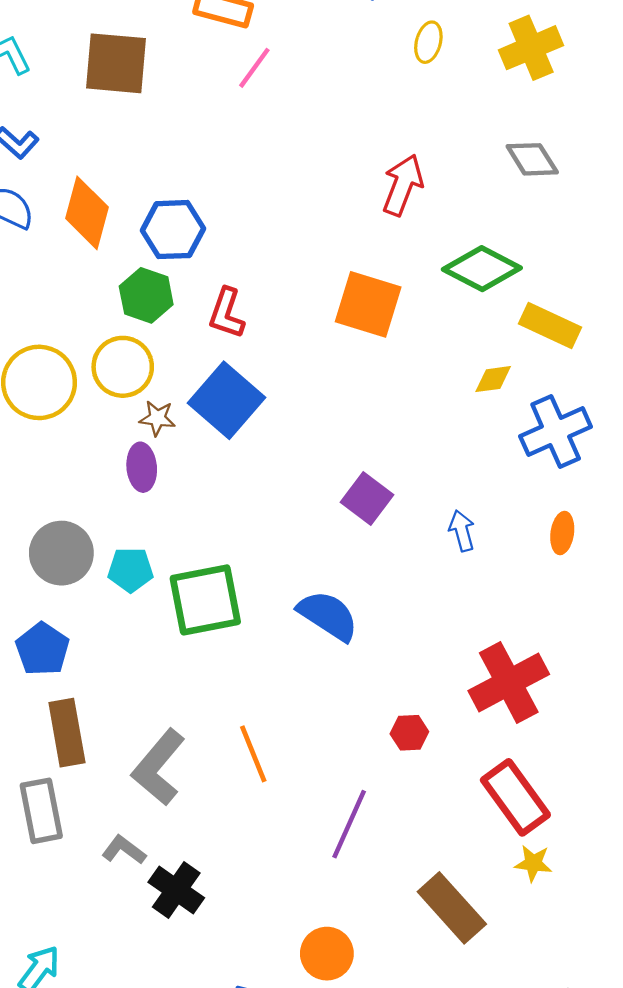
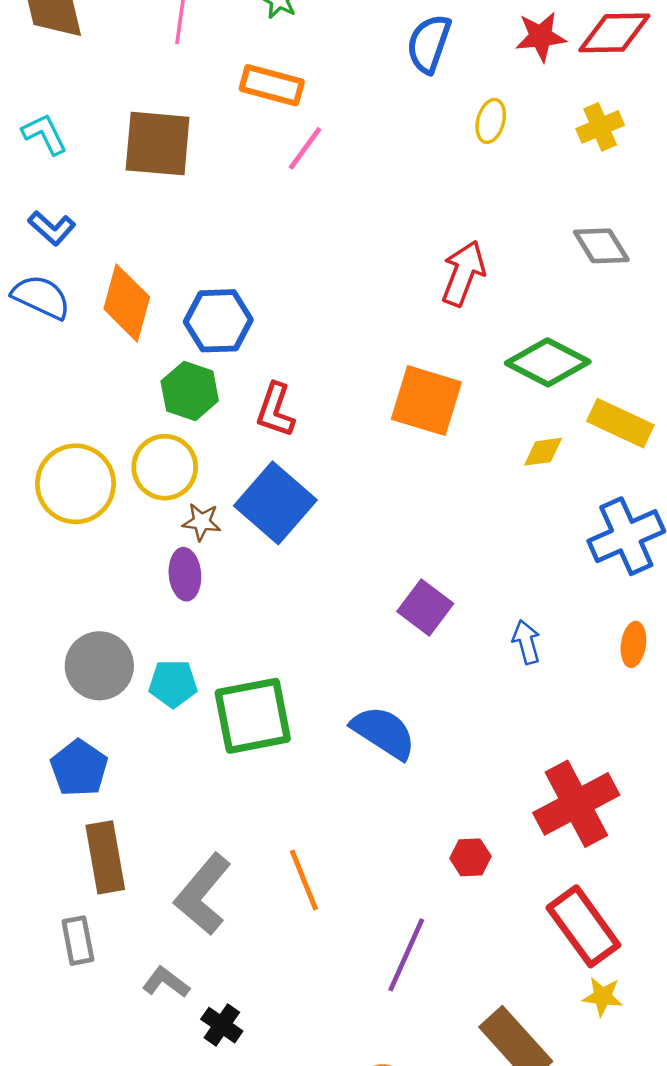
yellow cross: (531, 48) -> (600, 127), size x0.7
yellow diamond: (493, 379) -> (543, 452), moved
gray rectangle: (41, 811) -> (78, 941), size x0.7
black cross: (176, 890) -> (222, 1025), size x0.7

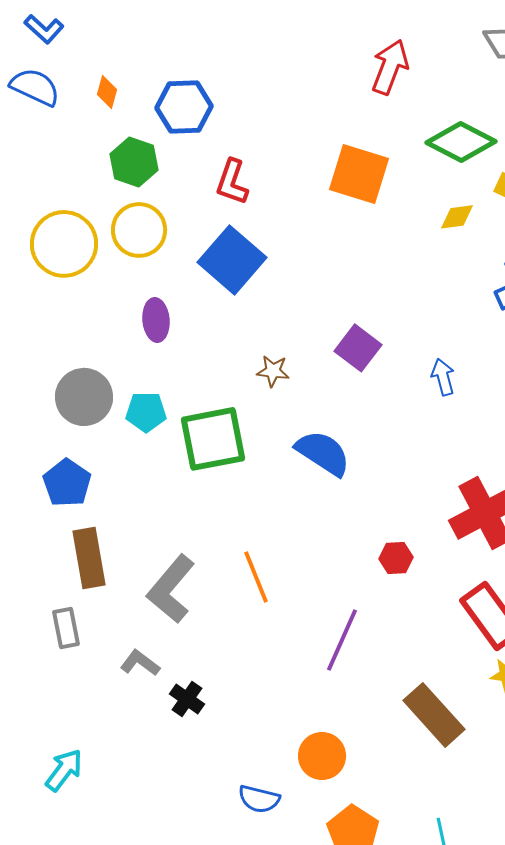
orange diamond: (127, 303) -> (107, 92), size x0.5
green hexagon: (190, 391) -> (134, 162), moved
brown star: (202, 522) -> (273, 371), moved

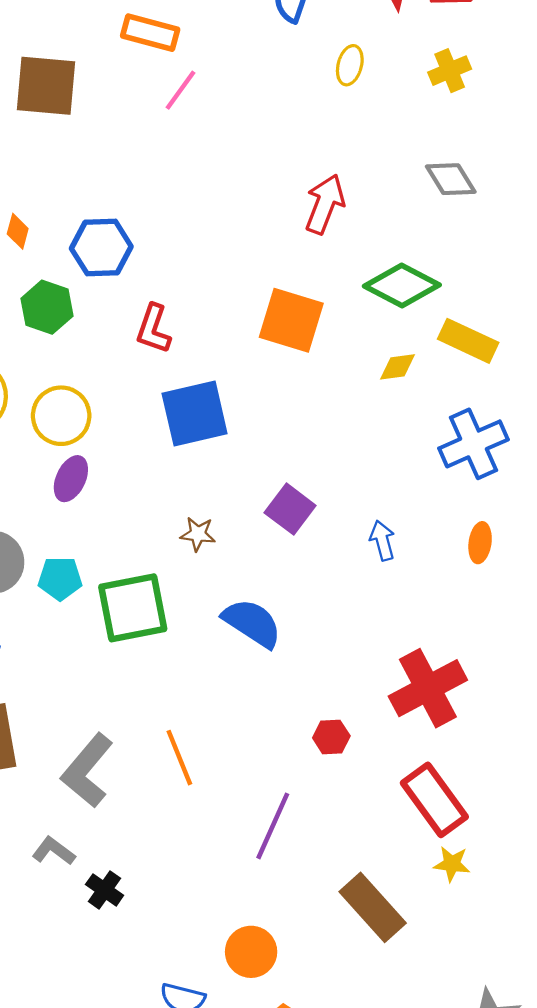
yellow circle: (139, 230) -> (61, 416), moved
blue square: (232, 260) -> (195, 414), moved, turned 36
purple ellipse: (156, 320) -> (71, 479), turned 30

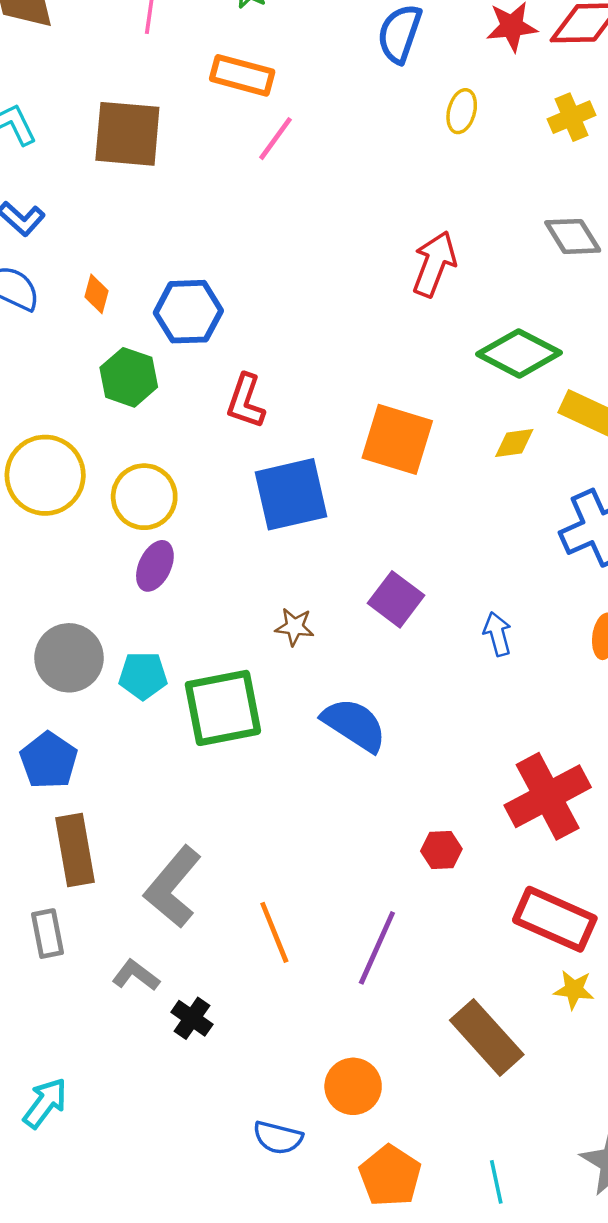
orange square: (291, 320) -> (397, 439), moved
orange line: (179, 758) -> (274, 932), moved
red rectangle: (434, 800) -> (555, 919), turned -30

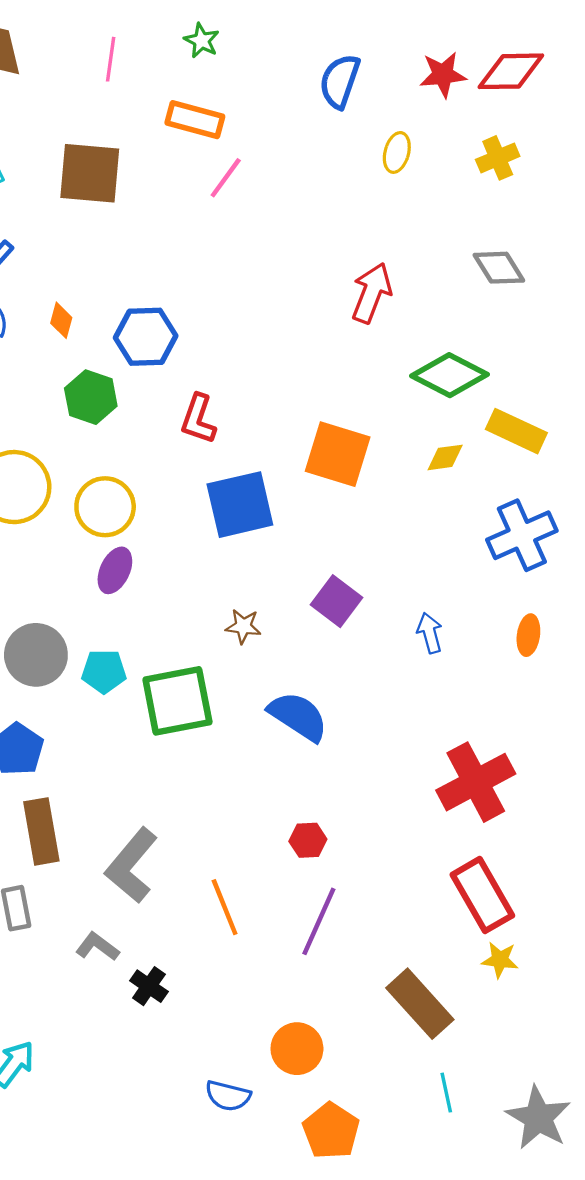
red hexagon: (441, 850) -> (308, 840), moved
red rectangle: (555, 919) -> (482, 895), turned 36
cyan line: (496, 1182) -> (446, 1093), moved

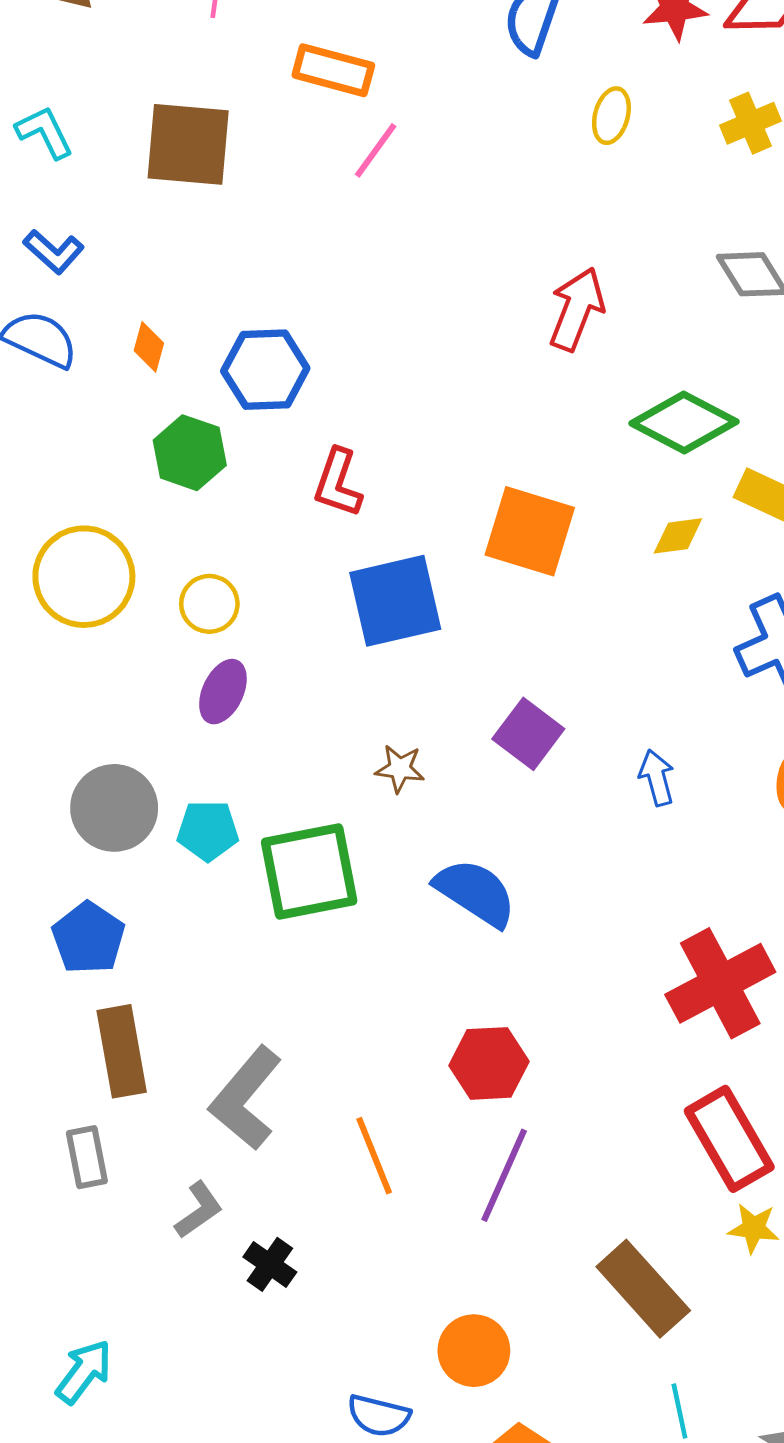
yellow circle: (105, 507) -> (209, 604), size x0.7
red hexagon: (308, 840) -> (489, 1063), size x1.5
gray L-shape: (97, 947) -> (199, 1210), turned 108

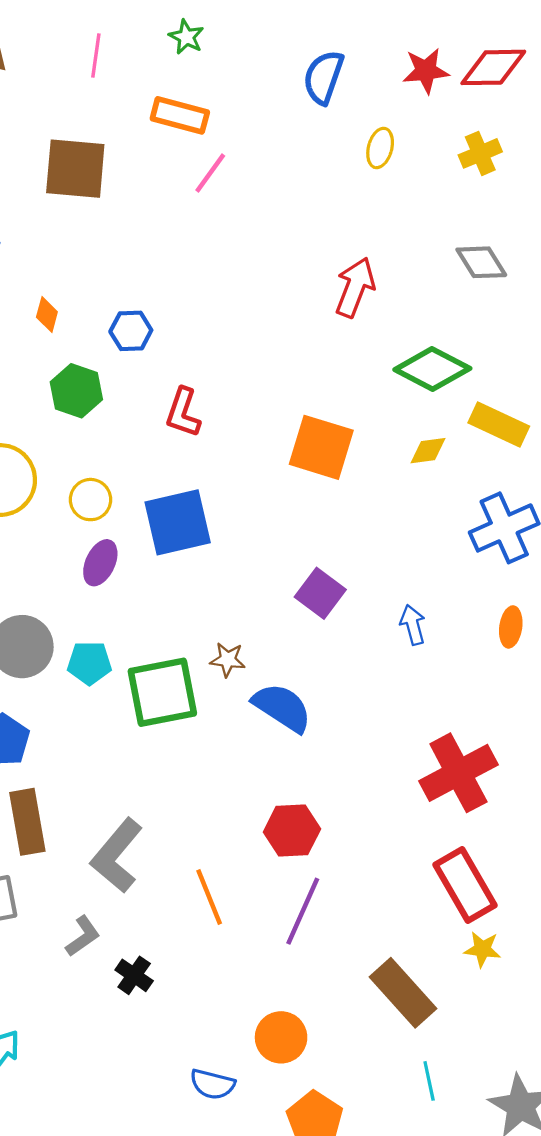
blue hexagon: (265, 370) -> (131, 331), size x0.7
blue square: (395, 601) -> (178, 522), moved
brown star: (400, 769) -> (228, 660), moved

